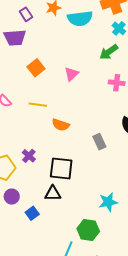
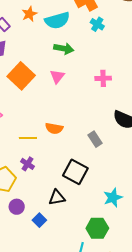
green arrow: (109, 52) -> (64, 49), moved, turned -126
orange square: (36, 68) -> (21, 76), size x1.5
yellow line: (38, 105) -> (28, 138), moved
black square: (61, 169) -> (75, 172), moved, turned 30

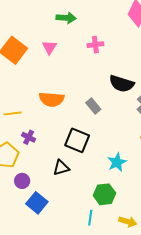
green arrow: (64, 49) -> (66, 18), moved
orange semicircle: (54, 128) -> (52, 99), size x1.4
yellow line: (28, 138) -> (13, 113), moved
blue square: (39, 220) -> (37, 203), moved, size x1.5

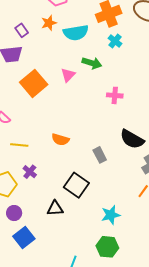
pink triangle: (49, 47) -> (68, 75), moved
orange semicircle: (52, 99) -> (60, 140), size x0.7
green hexagon: (104, 194) -> (107, 247), moved

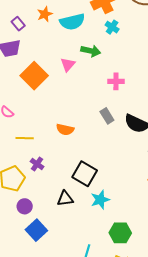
gray rectangle: (100, 155) -> (107, 116), moved
cyan star: (111, 215) -> (100, 200), moved

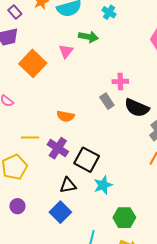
pink cross: (116, 81) -> (120, 81), moved
yellow line: (25, 138) -> (30, 137), moved
purple cross: (37, 164) -> (58, 148), moved, size x1.5
purple circle: (25, 206) -> (18, 206), moved
blue square: (36, 230) -> (60, 212), moved

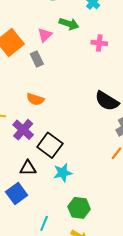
pink cross: (120, 81) -> (99, 43), moved
gray rectangle: (107, 101) -> (37, 59), moved

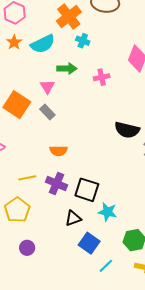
cyan star: (63, 173) -> (108, 212), turned -30
blue square: (17, 193) -> (89, 243), moved
cyan line: (44, 223) -> (106, 266), turned 42

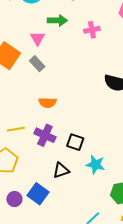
black square: (87, 190) -> (75, 142), size x0.7
blue square: (89, 243) -> (38, 194), moved

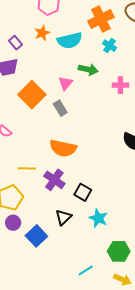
orange semicircle: (48, 103) -> (63, 148), size x1.5
black triangle: (61, 170) -> (63, 217), turned -36
purple circle: (14, 199) -> (13, 223), moved

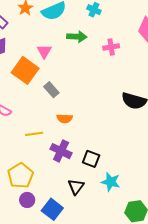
pink triangle: (65, 83) -> (44, 51), moved
gray rectangle: (60, 108) -> (51, 90), moved
orange semicircle: (63, 148) -> (65, 118), size x0.6
yellow line: (27, 168) -> (34, 134), moved

